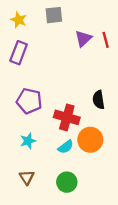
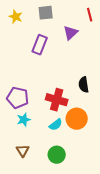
red line: (106, 40) -> (90, 15), moved
purple rectangle: (19, 53) -> (40, 45), moved
purple pentagon: (29, 101) -> (18, 98), moved

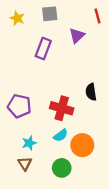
orange circle: (77, 119) -> (82, 145), moved
cyan star: (24, 120) -> (29, 143), moved

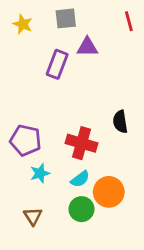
purple triangle: (77, 36) -> (87, 47), moved, turned 42
cyan star: (29, 143) -> (40, 173), moved
green circle: (62, 168) -> (82, 209), moved

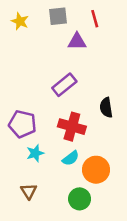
red line: (129, 21) -> (95, 19), moved
purple rectangle: (57, 64) -> (64, 85), moved, turned 30
green circle: (82, 209) -> (80, 199), moved

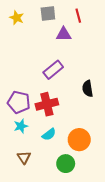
red cross: (72, 127) -> (47, 104), moved, turned -30
cyan star: (35, 153) -> (21, 126), moved
cyan semicircle: (71, 158) -> (49, 134), moved

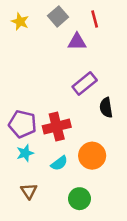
gray square: (48, 14) -> (58, 16), turned -35
purple rectangle: (53, 70) -> (85, 84), moved
orange circle: (79, 140) -> (92, 156), moved

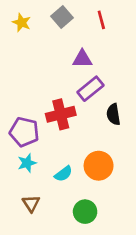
purple triangle: (77, 42) -> (82, 59), moved
red cross: (57, 127) -> (61, 114), moved

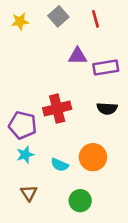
yellow star: (22, 22) -> (20, 21), turned -30
purple rectangle: (90, 89) -> (106, 68), moved, turned 30
black semicircle: (113, 114) -> (107, 109), turned -78
cyan semicircle: (63, 174) -> (60, 165), turned 60

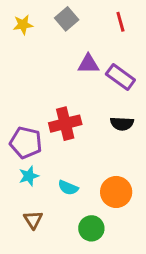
red line: (96, 19) -> (120, 22), moved
purple rectangle: (106, 68) -> (120, 77), turned 45
orange circle: (93, 157) -> (116, 192), moved

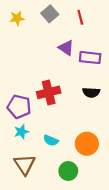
red line: (120, 22) -> (80, 17), moved
purple triangle: (88, 64) -> (66, 48), turned 35
purple rectangle: (120, 77) -> (90, 58), turned -30
brown triangle: (33, 220) -> (25, 164), size x1.5

